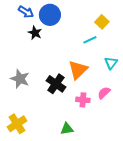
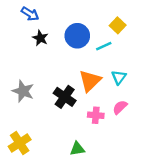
blue circle: (50, 15) -> (77, 36), moved
cyan triangle: (111, 63) -> (119, 77), moved

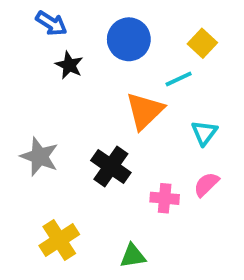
blue circle: (77, 36) -> (129, 39), moved
orange triangle: (90, 81) -> (145, 111), moved
yellow cross: (20, 143) -> (59, 240), moved

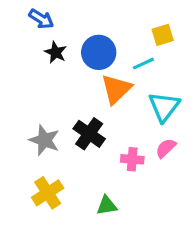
blue circle: (129, 39) -> (99, 52), moved
yellow square: (202, 43) -> (163, 35), turned 30
cyan triangle: (204, 133) -> (164, 107), size x1.5
gray star: (39, 157) -> (44, 140), moved

